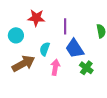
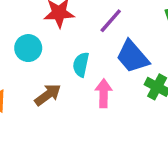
purple line: (65, 26) -> (111, 21), turned 49
brown arrow: (23, 64) -> (48, 95), size x0.7

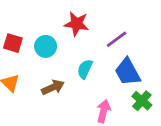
pink arrow: (104, 93) -> (104, 111), moved

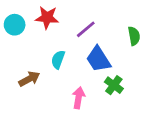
cyan circle: (46, 46) -> (15, 25), moved

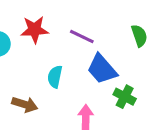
purple line: (86, 29) -> (82, 36), turned 75
brown arrow: (29, 79) -> (25, 104), turned 55

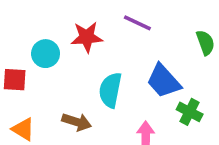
purple line: (82, 36) -> (137, 23), moved
cyan semicircle: (55, 77) -> (110, 90), size x1.4

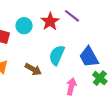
purple line: (137, 23) -> (72, 16), moved
red star: (87, 37) -> (50, 21), turned 30

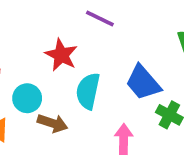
red star: (50, 21) -> (61, 55), moved
cyan circle: (24, 26) -> (27, 98), moved

